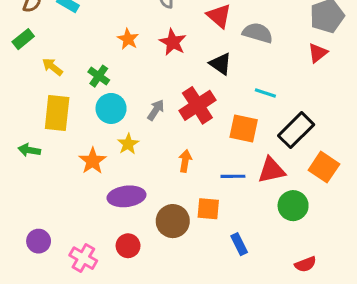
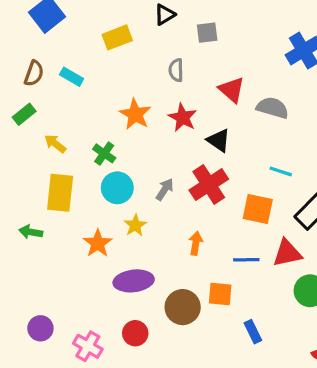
orange star: (128, 39) -> (135, 114), size x1.4
black triangle: (221, 64) -> (219, 140), moved

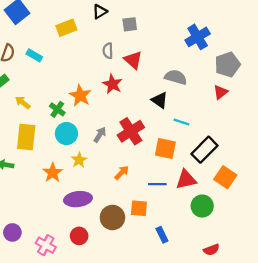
red triangle: (232, 90) -> (133, 60), moved
orange star: (135, 114) -> (80, 96), moved
black triangle: (219, 140) -> (160, 100), moved
orange arrow: (196, 243) -> (122, 173), turned 35

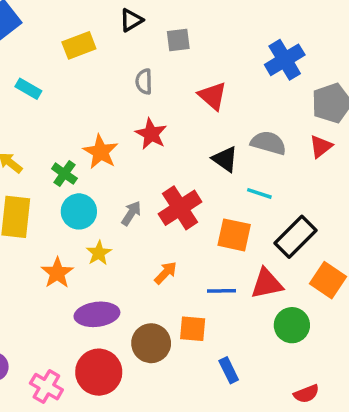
red triangle: (133, 60) -> (212, 96), moved
gray semicircle: (176, 77) -> (268, 143), moved
red circle: (79, 236) -> (99, 372), size x1.6

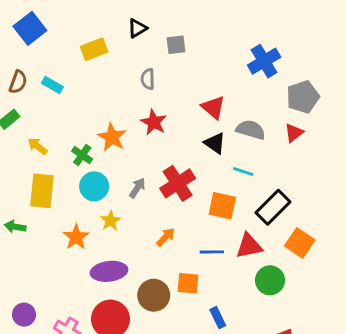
red triangle: (212, 96) -> (213, 107), moved

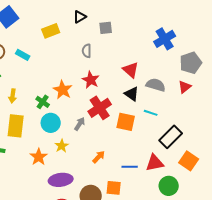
yellow arrow: (37, 146) -> (13, 96), turned -120
red cross: (178, 183) -> (100, 108), moved
orange square: (222, 206) -> (126, 122), moved

